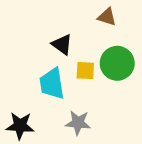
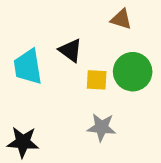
cyan trapezoid: (52, 84) -> (28, 67), moved
gray star: (78, 123) -> (102, 127), moved

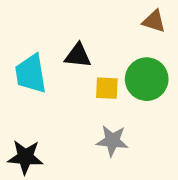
brown triangle: (121, 19) -> (154, 21), moved
black triangle: (70, 50) -> (78, 56), turned -30

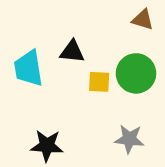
gray star: (112, 141) -> (129, 139), moved
black star: (25, 157) -> (47, 146), moved

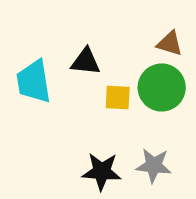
brown triangle: (143, 20) -> (170, 44), moved
black star: (47, 146) -> (102, 171), moved

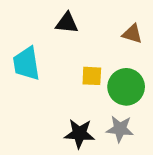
black triangle: (86, 62) -> (67, 23), moved
green circle: (162, 88) -> (126, 87), moved

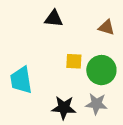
cyan trapezoid: (26, 63) -> (21, 80), moved

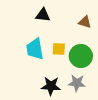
cyan trapezoid: (21, 80) -> (35, 49), moved

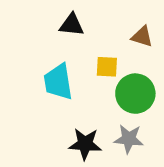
yellow square: (59, 49) -> (107, 67), moved

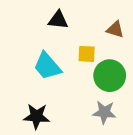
cyan trapezoid: (58, 82) -> (47, 66), turned -32
black star: (85, 144) -> (36, 116), moved

